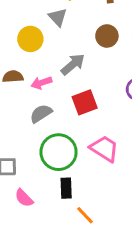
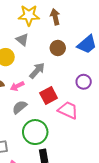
pink trapezoid: (104, 149) -> (68, 110), moved

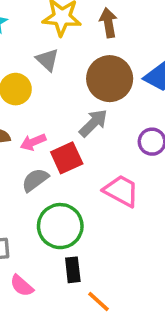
brown circle: (58, 48) -> (110, 79), size x1.6
gray arrow: (37, 71) -> (93, 123), moved
red square: (49, 96) -> (67, 158), moved

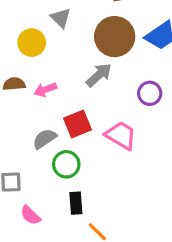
red square: (67, 158) -> (77, 124), moved
gray semicircle: (35, 180) -> (45, 139), moved
green circle: (60, 226) -> (66, 164), size x0.7

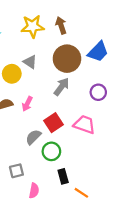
gray triangle: (61, 18) -> (30, 62), moved
pink arrow: (45, 90) -> (27, 104), turned -32
pink semicircle: (30, 215) -> (34, 191), turned -112

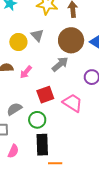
gray semicircle: (33, 137) -> (14, 109), moved
black rectangle: (63, 176) -> (42, 145), size x1.5
orange line: (81, 193) -> (55, 163), turned -48

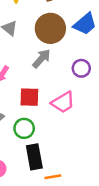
red square: (45, 95) -> (29, 97), turned 30
pink trapezoid: (73, 103) -> (63, 102), turned 125

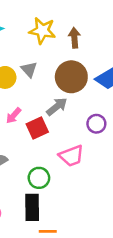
red square: (29, 97) -> (37, 128), moved, turned -36
green circle: (24, 128) -> (39, 178), moved

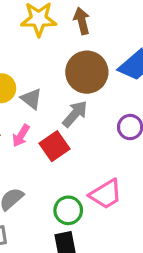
gray triangle: (29, 69) -> (31, 99), moved
pink trapezoid: (71, 156) -> (106, 194), moved

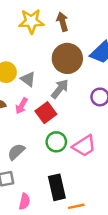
green circle: (68, 210) -> (56, 142), moved

